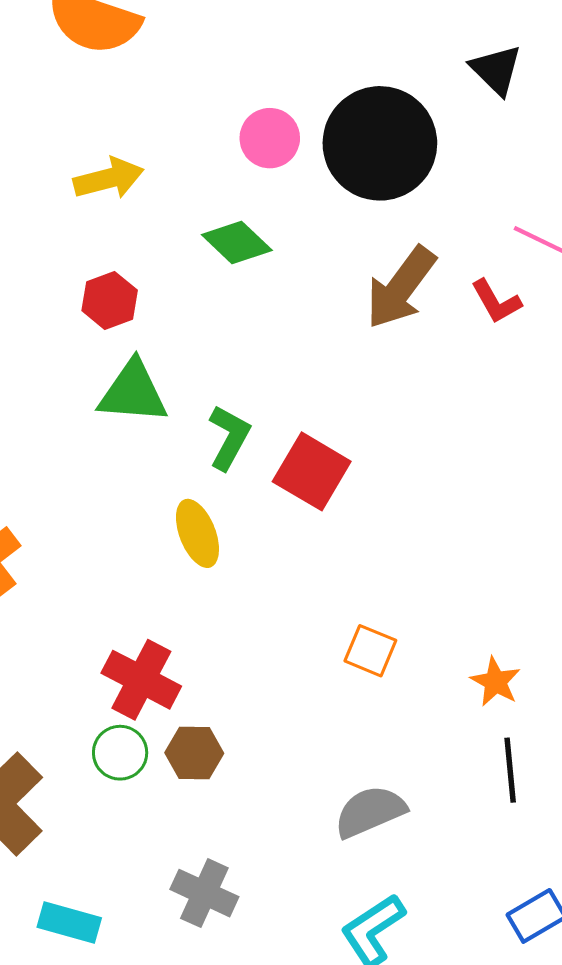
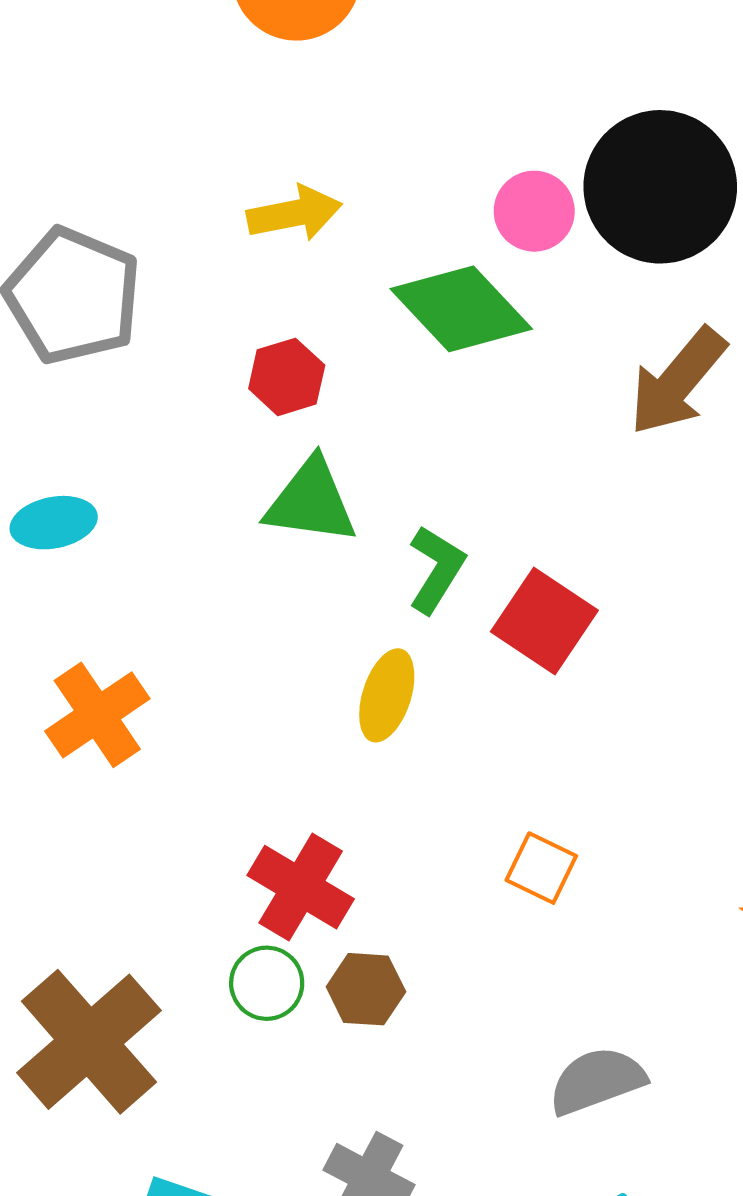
pink circle: (270, 138) -> (534, 211), moved
green diamond: (237, 243) -> (461, 309), size x1.5
yellow ellipse: (197, 533) -> (387, 695), turned 36
orange square: (370, 651) -> (541, 868), moved

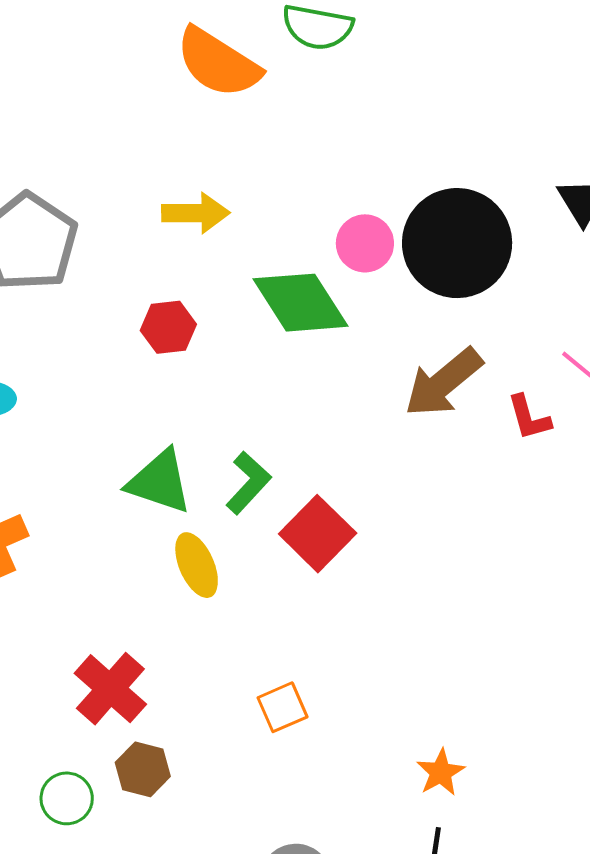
green triangle: (311, 502) -> (160, 482), moved
yellow ellipse: (387, 695) -> (197, 565), turned -52
orange square: (541, 868) -> (282, 707), turned 30
green circle: (267, 983) -> (67, 798), moved

